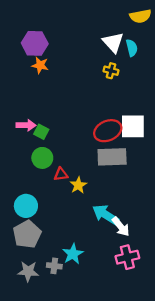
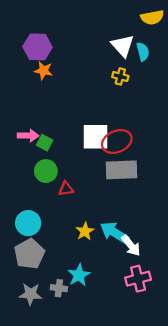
white square: (133, 126) -> (96, 137), moved
yellow star: (78, 185) -> (85, 231), moved

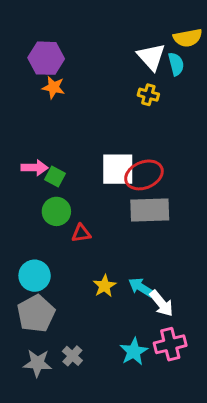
yellow semicircle: (152, 17) -> (188, 38), moved
cyan arrow: (114, 233) -> (141, 287), size x0.7
cyan star: (79, 275) -> (134, 352), moved
gray cross: (59, 288) -> (72, 356), turned 35

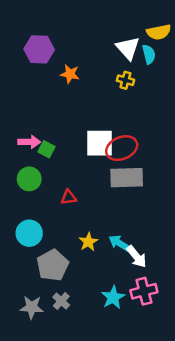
orange star: (53, 87) -> (70, 74), moved
green circle: (56, 211) -> (29, 179), moved
gray pentagon: (36, 314) -> (53, 265), moved

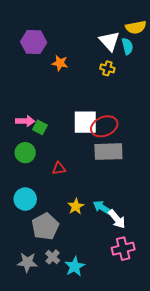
cyan star: (113, 297) -> (75, 266), moved

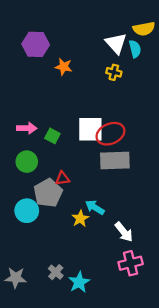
green square: (40, 127) -> (52, 136), moved
cyan arrow: (102, 207) -> (95, 207), moved
gray pentagon: (45, 226) -> (48, 193), moved
gray star: (27, 262) -> (16, 278), moved

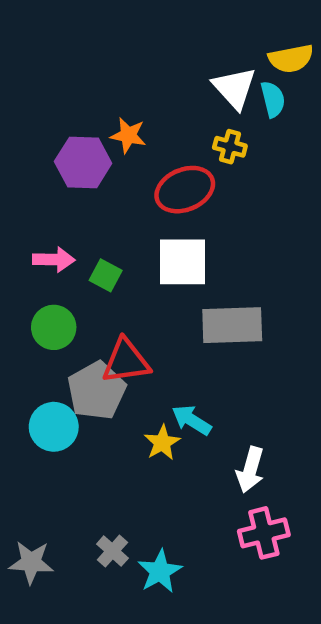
purple hexagon: (36, 44) -> (83, 162), moved
red ellipse: (110, 134) -> (185, 190), moved
red triangle: (62, 178) -> (126, 361), size x1.6
white arrow: (124, 232) -> (250, 470), turned 55

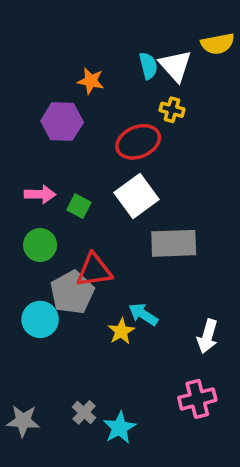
cyan semicircle: (273, 99) -> (148, 66), moved
orange star: (128, 135) -> (91, 81), moved
white square: (182, 262) -> (136, 196), turned -36
white arrow: (250, 470) -> (207, 336), moved

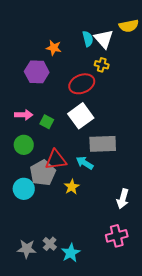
cyan arrow: (143, 314) -> (85, 163), moved
yellow star: (121, 331) -> (72, 187), moved
gray star: (23, 421) -> (27, 249), moved

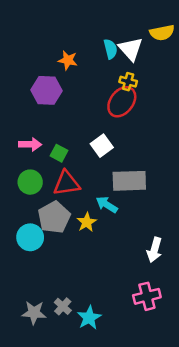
red ellipse: (82, 84) -> (122, 102), moved, turned -30
white square: (81, 116) -> (102, 146), size x0.7
red triangle: (56, 160) -> (67, 183), moved
yellow star: (72, 187) -> (87, 222), moved

